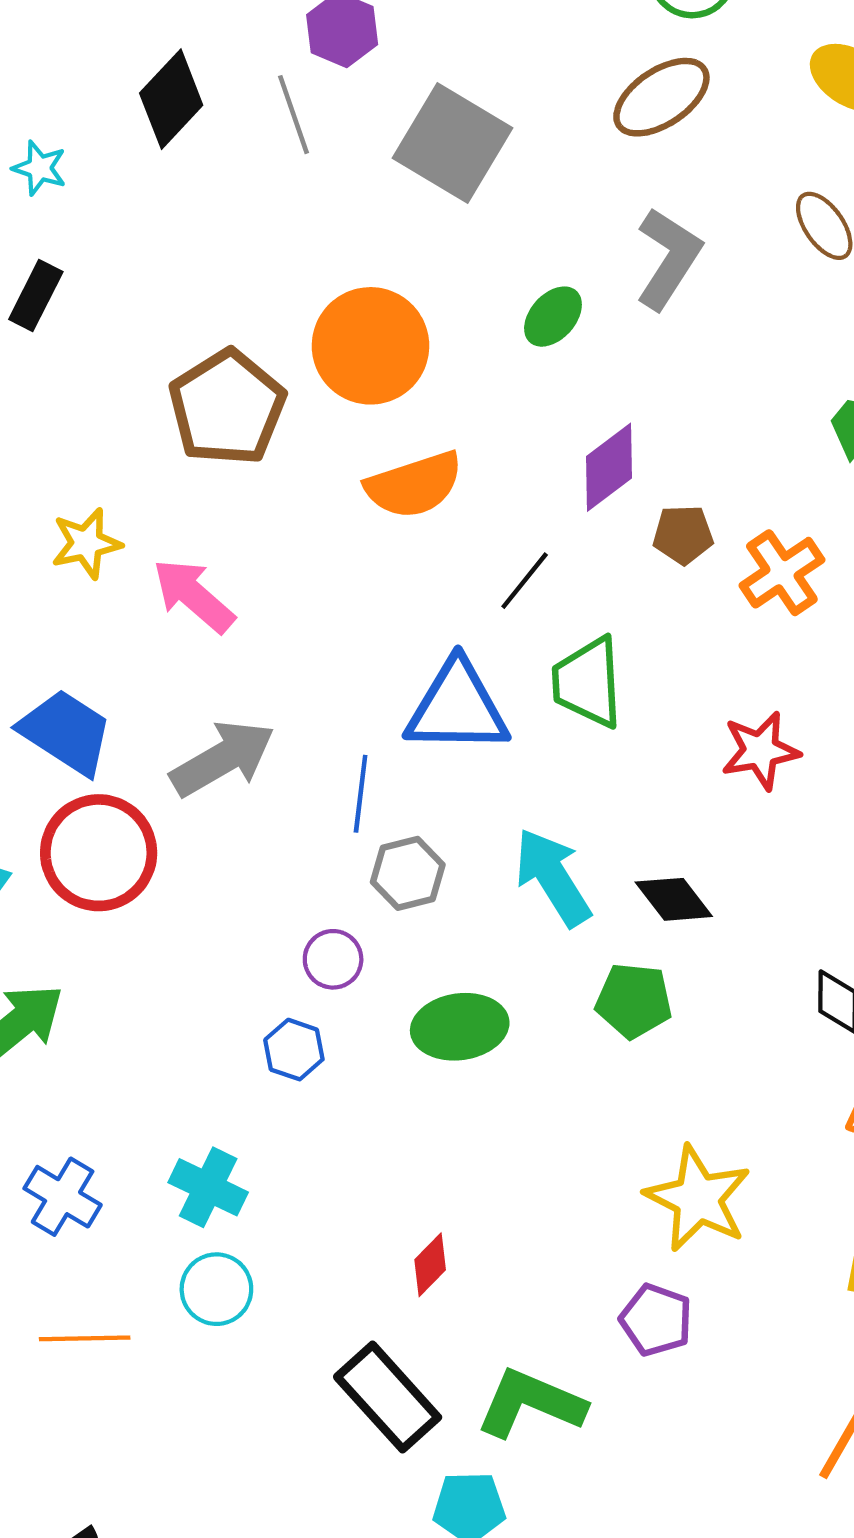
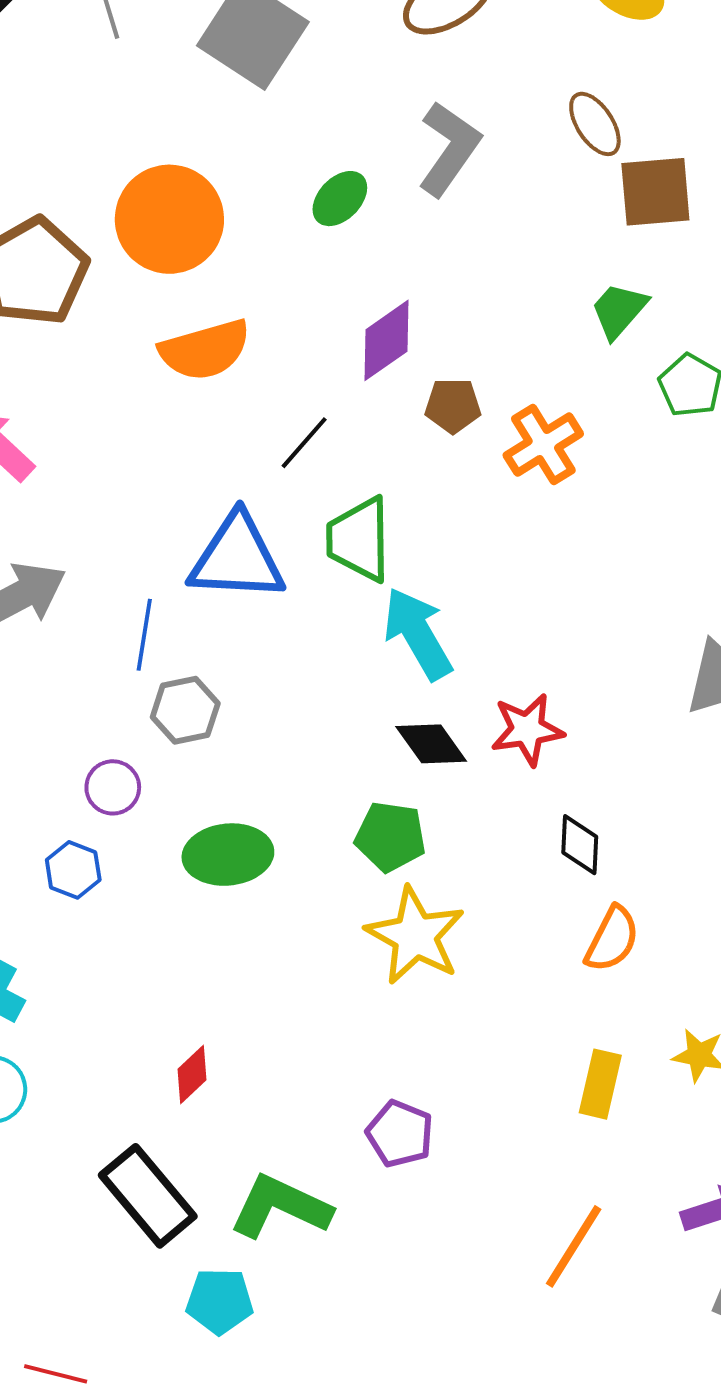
red star: (760, 751) -> (527, 730), moved
cyan arrow: (553, 877) -> (418, 634), moved
yellow star: (698, 1199) -> (415, 936), moved

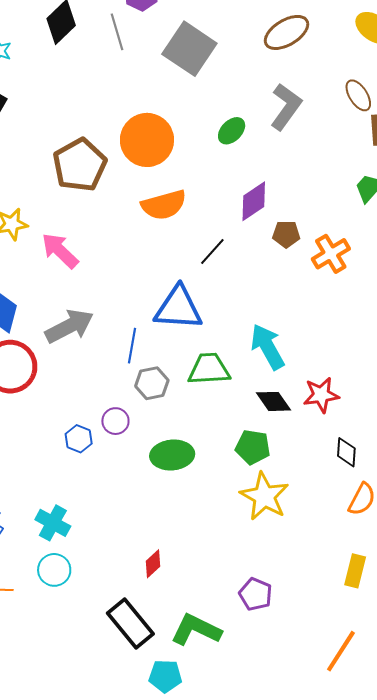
green trapezoid: (359, 539) -> (209, 369), moved, turned 87
blue hexagon: (73, 870) -> (79, 439), moved

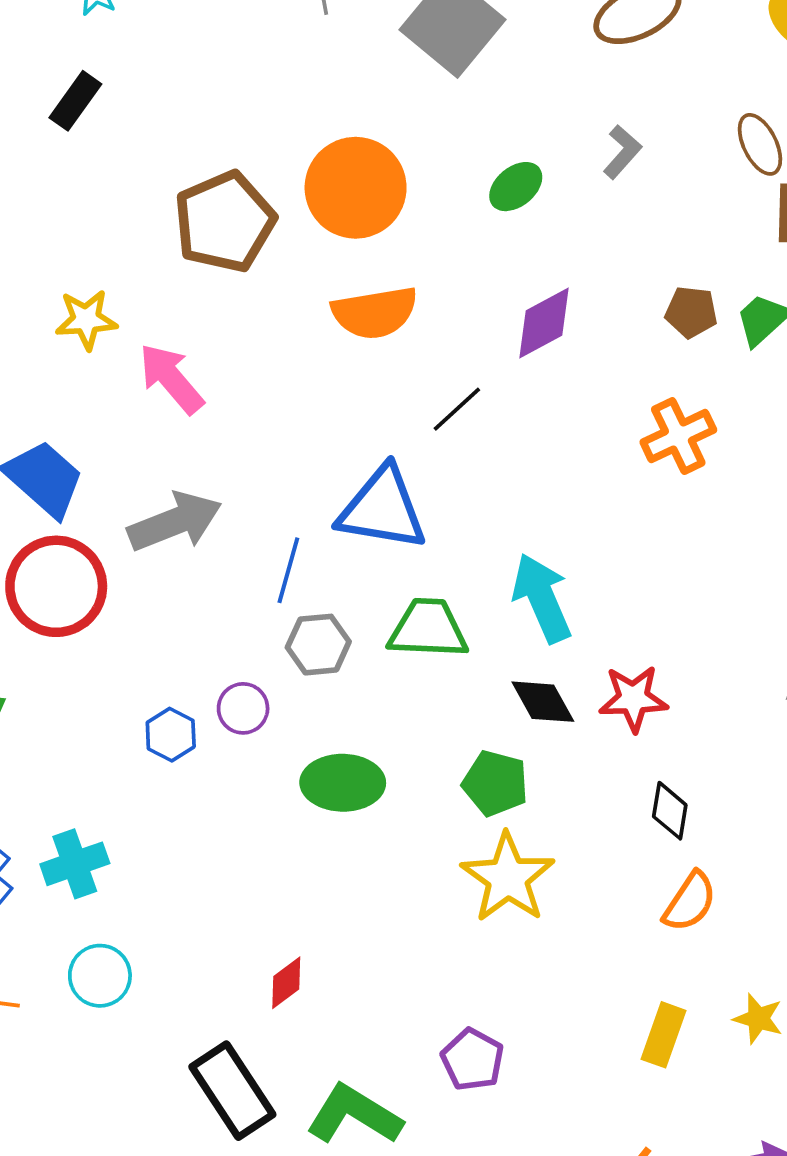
gray L-shape: (286, 107) -> (622, 152), size x0.6
brown pentagon: (286, 234) -> (691, 312), moved
cyan cross: (53, 523) -> (75, 864), moved, turned 36

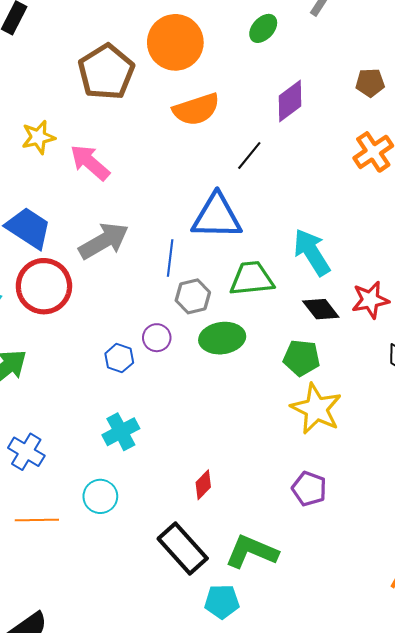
green ellipse: (343, 783) -> (222, 338), moved
cyan cross: (75, 864) -> (121, 432), moved
purple pentagon: (473, 1060) -> (309, 489), moved

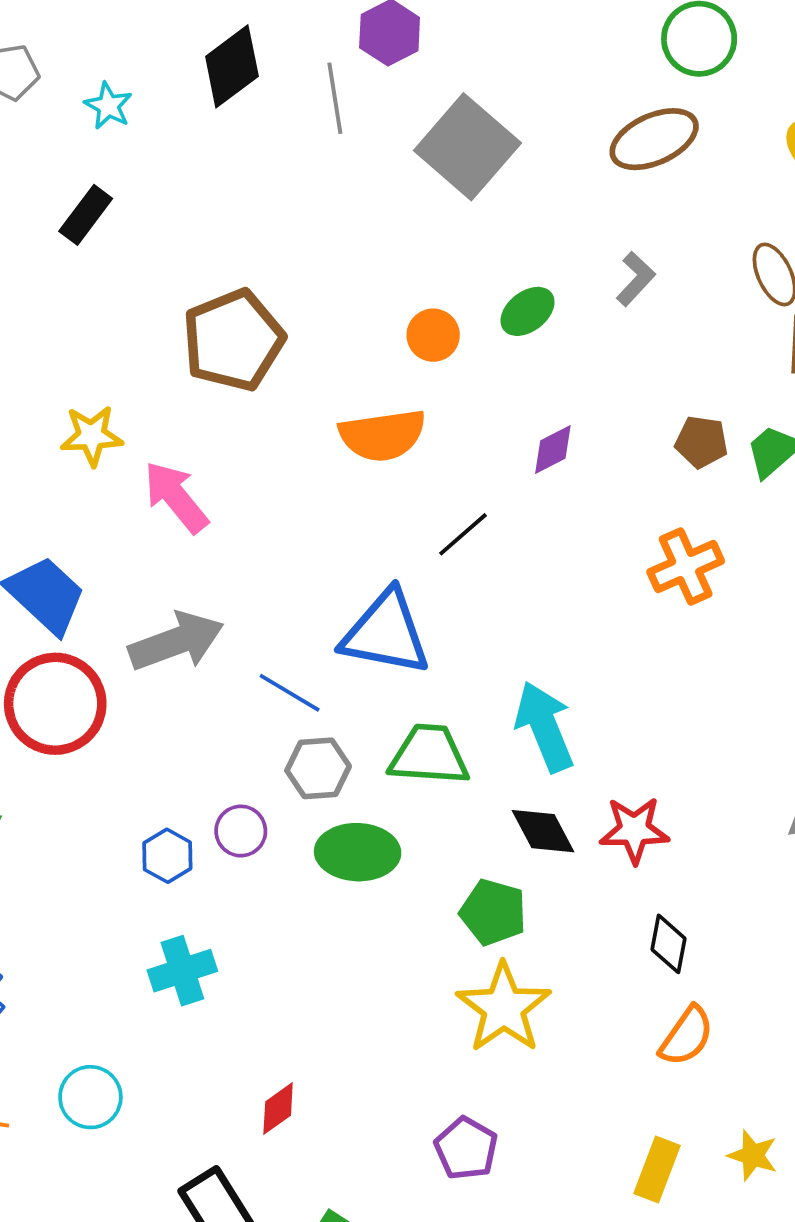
orange circle: (175, 42) -> (433, 335), moved, size x0.5
purple diamond: (290, 101) -> (553, 450), size x0.7
blue line: (170, 258) -> (290, 693), turned -76
cyan cross: (121, 432) -> (182, 971), moved

